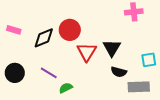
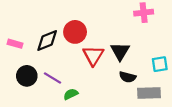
pink rectangle: (14, 30) -> (15, 44), moved
black circle: (15, 73) -> (27, 76), moved

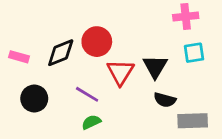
cyan square: (160, 64) -> (194, 53), moved
purple line: (53, 78) -> (87, 94), moved

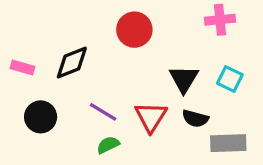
red circle: (97, 42) -> (134, 30), moved
cyan square: (194, 53) -> (230, 79), moved, turned 35
red triangle: (120, 72) -> (151, 117), moved

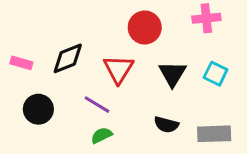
red circle: (134, 30) -> (145, 28), moved
red triangle: (151, 117) -> (119, 69), moved
black semicircle: (195, 119) -> (166, 125), moved

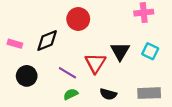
red circle: (145, 28) -> (78, 19), moved
red triangle: (119, 69) -> (95, 63), moved
black semicircle: (166, 125) -> (108, 94), moved

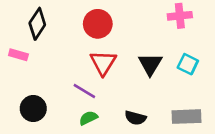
black diamond: (47, 40) -> (37, 24), moved, turned -35
red triangle: (95, 63) -> (103, 63), moved
black circle: (27, 76) -> (33, 109), moved

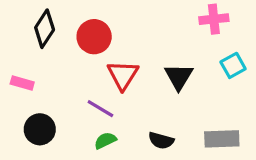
red circle: (98, 24) -> (94, 37), moved
pink rectangle: (18, 55) -> (22, 83), moved
cyan square: (188, 64) -> (233, 65), moved, turned 35

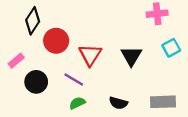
red circle: (94, 37) -> (56, 41), moved
pink rectangle: (22, 83) -> (16, 61), turned -56
black circle: (40, 129) -> (36, 82), moved

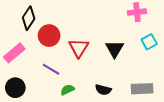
pink rectangle: (16, 61) -> (14, 53), size x1.5
purple line: (74, 80) -> (51, 69), moved
black circle: (36, 82) -> (15, 88), moved

